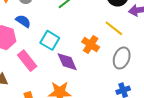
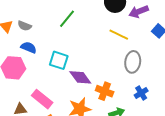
orange cross: (91, 45) -> (105, 91), moved
pink rectangle: (27, 61) -> (42, 99), moved

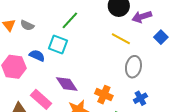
blue semicircle: (29, 47) -> (37, 56), moved
cyan square: (59, 60) -> (58, 45), moved
purple diamond: (80, 77) -> (67, 84), moved

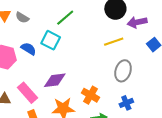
yellow line: (121, 39) -> (114, 42), turned -54
purple diamond: (67, 84) -> (55, 80), turned -70

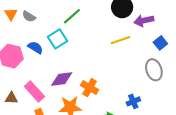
cyan square: (51, 40) -> (57, 39), turned 30
gray ellipse: (123, 71) -> (154, 70), moved, turned -35
orange cross: (90, 95) -> (90, 88), moved

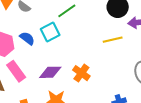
orange cross: (90, 88) -> (81, 73), moved
pink rectangle: (34, 92) -> (16, 71), moved

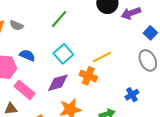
cyan square: (50, 32) -> (63, 54), moved
yellow line: (113, 40) -> (102, 57), moved

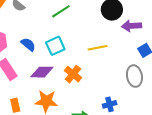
blue semicircle: (27, 55) -> (28, 44), moved
yellow line: (102, 57) -> (98, 48), moved

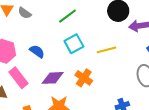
cyan square: (55, 46) -> (74, 44), moved

